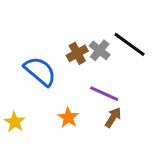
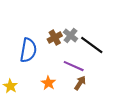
black line: (129, 44) -> (92, 45), moved
blue semicircle: (40, 71) -> (28, 50), turned 60

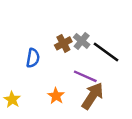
blue semicircle: (28, 50) -> (33, 58), size x0.7
brown arrow: (80, 83) -> (93, 96), size x1.6

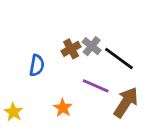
brown arrow: (93, 96) -> (126, 102), moved

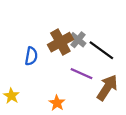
brown cross: (71, 49) -> (60, 42), size x1.5
orange star: (63, 108) -> (57, 103), moved

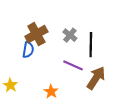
brown cross: (60, 42) -> (36, 34), moved
black line: (101, 50) -> (91, 45), turned 55

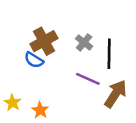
blue semicircle: (28, 50) -> (34, 60), turned 112
orange star: (51, 92) -> (40, 110), moved

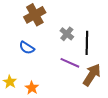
brown cross: (44, 41) -> (35, 15), moved

